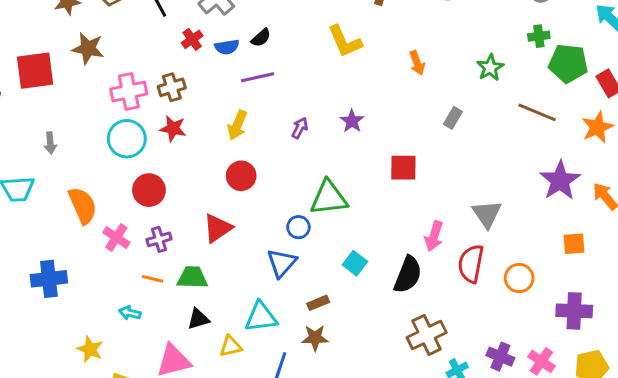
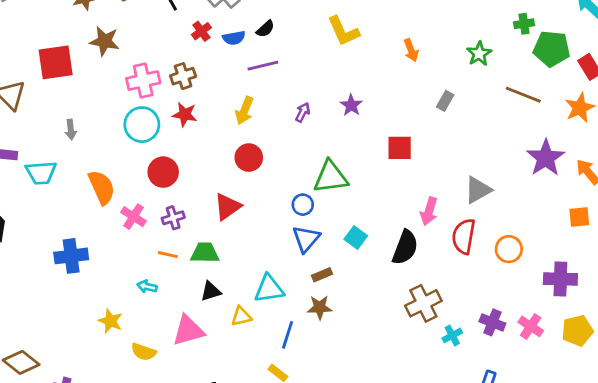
gray triangle: (487, 214) -> (478, 190), turned 36
orange square: (574, 244) -> (579, 217), moved
blue triangle: (282, 263) -> (306, 239), moved

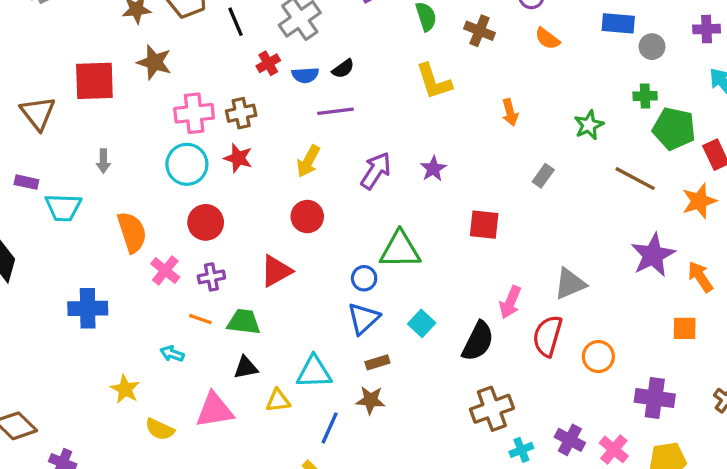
purple arrow: (303, 112) -> (376, 171), size x1.6

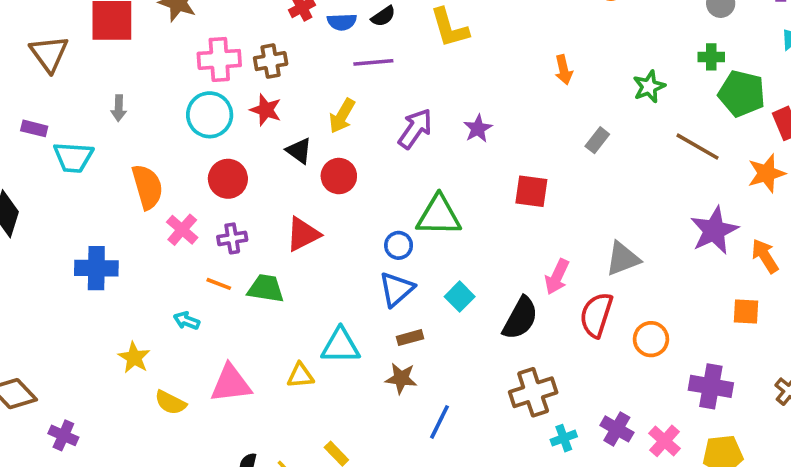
yellow L-shape: (434, 81) -> (449, 28), moved
black triangle: (246, 367) -> (299, 151), moved, turned 45
blue line: (330, 428) -> (440, 422), moved

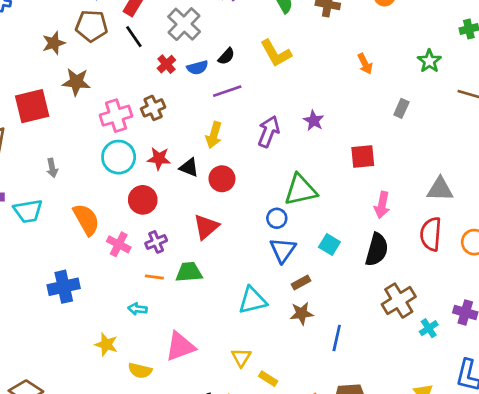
red star: (266, 110) -> (159, 159), moved
gray triangle: (623, 259) -> (440, 189), turned 36
pink arrow: (557, 277) -> (382, 205), moved
yellow triangle: (300, 376) -> (241, 357), moved, turned -40

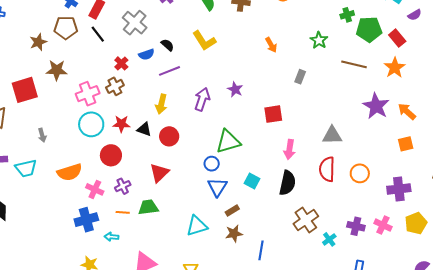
black semicircle: (226, 56) -> (167, 45), turned -88
red cross: (166, 64) -> (121, 63), moved
orange semicircle: (86, 220) -> (70, 172), turned 105
blue cross: (64, 287) -> (86, 220), moved

